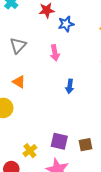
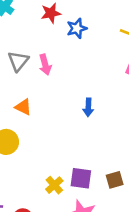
pink arrow: (55, 53) -> (45, 65), moved
yellow cross: (30, 151) -> (54, 185), moved

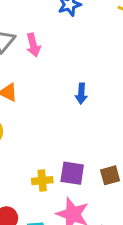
yellow cross: (54, 185) -> (42, 181), turned 36

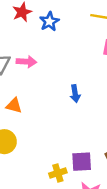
pink arrow: (33, 45) -> (26, 62), turned -60

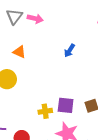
blue arrow: (75, 94) -> (70, 51), turned 32

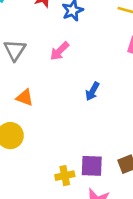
pink arrow: (35, 19) -> (59, 51), moved, turned 126

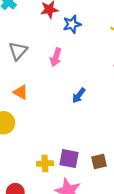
pink arrow: (59, 51) -> (56, 57), turned -36

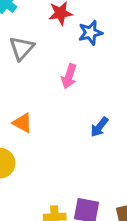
gray triangle: (18, 51) -> (22, 48), moved

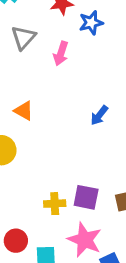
pink arrow: (69, 76) -> (61, 53), moved

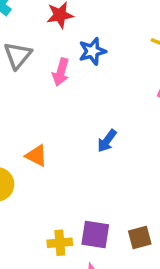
blue star: (91, 23) -> (92, 51), moved
orange triangle: (24, 111) -> (36, 156), moved

